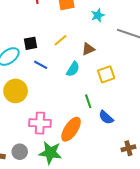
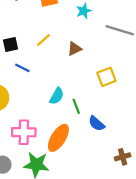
cyan semicircle: (73, 69) -> (57, 96), moved
yellow square: (106, 74) -> (106, 77), moved

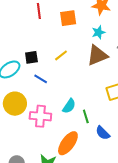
brown triangle: (74, 49) -> (97, 55), moved, size x1.6
pink cross: (24, 132) -> (40, 116), moved

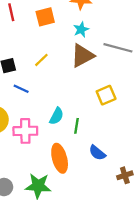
green line: (86, 116) -> (77, 126), turned 32
blue semicircle: (103, 133) -> (97, 153), moved
orange ellipse: (68, 143) -> (60, 158), turned -45

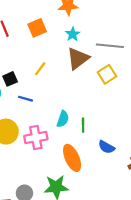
yellow square: (106, 95) -> (107, 74), moved

